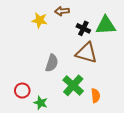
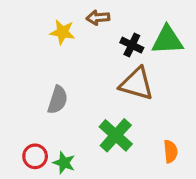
gray semicircle: (52, 63) -> (58, 100), moved
red circle: (22, 91) -> (35, 156), moved
orange semicircle: (96, 96) -> (171, 151), moved

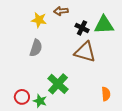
gray semicircle: (58, 100) -> (36, 48), moved
green cross: (116, 135) -> (58, 84), moved

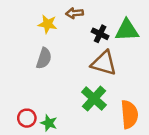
green cross: (58, 84) -> (94, 99), moved
orange semicircle: (106, 94) -> (129, 114), size x1.6

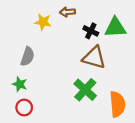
gray semicircle: (44, 58) -> (27, 56), moved
green star: (49, 123) -> (20, 84), moved

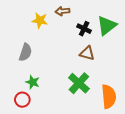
green triangle: (115, 28) -> (107, 26), turned -35
brown triangle: (94, 58) -> (87, 53), size x0.7
green star: (20, 84) -> (33, 82), moved

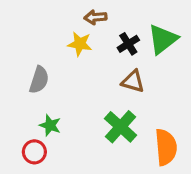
yellow star: (40, 20) -> (80, 44), moved
black cross: (84, 29) -> (128, 44), turned 32

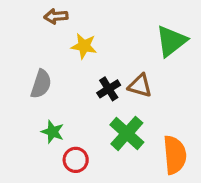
brown arrow: (95, 17) -> (56, 16), moved
black cross: (128, 44) -> (109, 89), moved
red circle: (34, 152) -> (76, 160), moved

